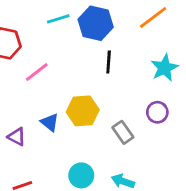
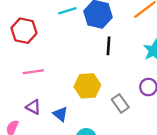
pink line: (37, 72) -> (33, 72), moved, turned 30
blue triangle: (50, 122) -> (60, 114), moved

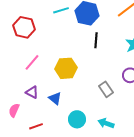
pink line: (33, 72) -> (32, 62), turned -42
yellow hexagon: (87, 86) -> (66, 68), moved

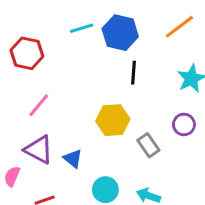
yellow hexagon: (66, 68) -> (113, 120), moved
purple triangle: (32, 92) -> (39, 150), size x1.5

